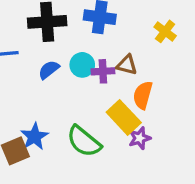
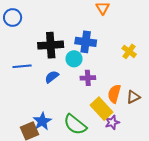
cyan circle: (82, 65) -> (74, 59), moved
brown triangle: (127, 65) -> (133, 97), moved, turned -40

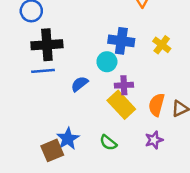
black cross: (51, 45) -> (47, 45), moved
yellow cross: (129, 51) -> (162, 45), moved
yellow rectangle: (102, 109) -> (121, 105), moved
green semicircle: (75, 124) -> (108, 143), size x0.6

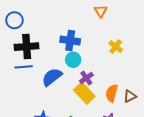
blue cross: (121, 41) -> (70, 40), moved
blue semicircle: (80, 84) -> (52, 77), size x1.5
purple cross: (124, 85) -> (86, 78), turned -32

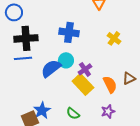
cyan circle: (73, 60) -> (66, 60), moved
orange semicircle: (112, 93) -> (110, 84), turned 138
brown triangle: (130, 96) -> (129, 78), moved

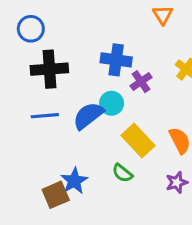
blue line: (23, 58) -> (45, 116), moved
purple cross: (85, 69) -> (141, 82), moved
green semicircle: (73, 113) -> (122, 173), moved

